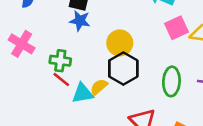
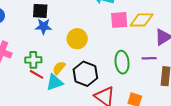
pink square: (176, 28) -> (119, 20), turned 30
black hexagon: (123, 69) -> (85, 74), moved
yellow semicircle: (99, 87) -> (59, 68), moved

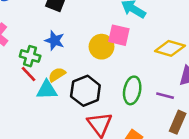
pink square: (119, 20) -> (119, 35), moved
blue star: (43, 26) -> (55, 41), moved
yellow circle: (77, 39) -> (102, 47), moved

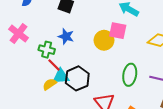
red line: (29, 74) -> (54, 65), moved
yellow semicircle: (57, 75) -> (49, 84), moved
black hexagon: (85, 91) -> (77, 78), moved

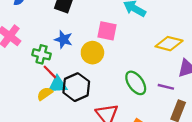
pink square: (118, 31) -> (107, 31), moved
yellow circle: (104, 40) -> (92, 53), moved
green ellipse: (130, 75) -> (136, 83), turned -45

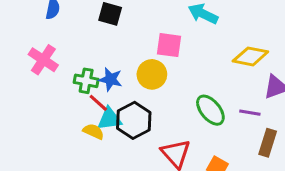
blue star: (63, 39) -> (110, 79), moved
yellow semicircle: (45, 94) -> (93, 131), turned 63

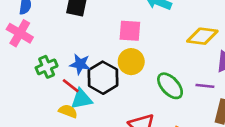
pink cross: (43, 60) -> (20, 33), moved
yellow circle: (152, 74) -> (131, 62), moved
green cross: (86, 81) -> (47, 67), moved, turned -30
black hexagon: (134, 120) -> (103, 78), moved

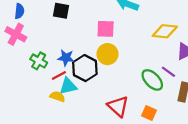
green cross: (47, 67) -> (39, 61), turned -35
red line: (71, 86) -> (59, 76), turned -64
green ellipse: (170, 86) -> (152, 80), moved
purple line: (205, 86) -> (168, 72), turned 32

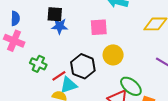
yellow circle: (107, 54) -> (113, 55), moved
blue star: (66, 58) -> (60, 26), moved
green ellipse: (152, 80) -> (131, 86), moved

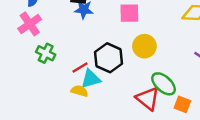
pink cross: (14, 41) -> (30, 24), turned 30
green cross: (38, 64) -> (46, 53), moved

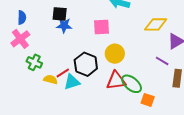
yellow semicircle: (79, 91) -> (50, 80), moved
red triangle: (148, 99) -> (116, 81), moved, turned -45

